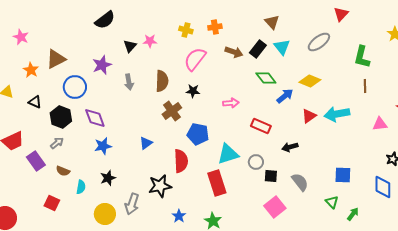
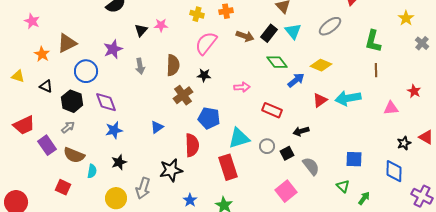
brown semicircle: (63, 171) -> (74, 155), size x1.5
black square: (271, 176) -> (287, 153), moved, turned -32

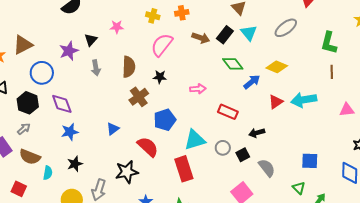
black triangle: (141, 30) -> (91, 40), moved
blue pentagon: (209, 118) -> (165, 120), turned -30
red semicircle: (192, 145) -> (148, 147), turned -45

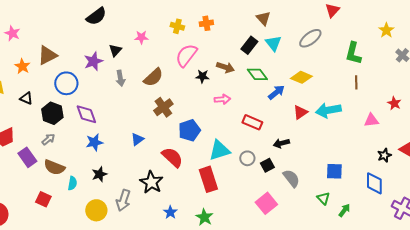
brown arrow: (201, 38) -> (225, 67), moved
brown semicircle: (129, 67) -> (153, 77), turned 45
black star: (160, 77) -> (202, 76), moved
black star: (127, 172) -> (151, 182), turned -30

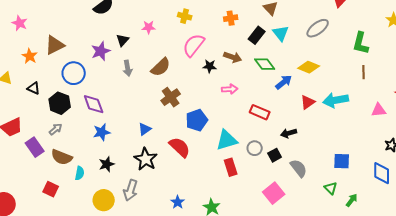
orange cross: (206, 23) -> (231, 18), moved
red rectangle: (208, 179) -> (231, 167), moved, size x0.7
black star: (151, 182) -> (146, 159), moved

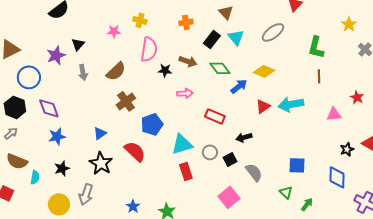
pink star: (149, 27) -> (114, 31), moved
pink semicircle: (194, 45) -> (149, 49), turned 150

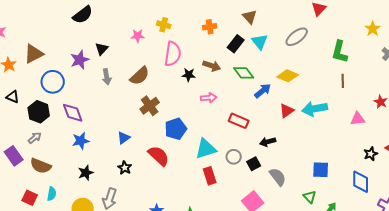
black star: (101, 163) -> (125, 168), size x0.6
cyan semicircle: (35, 177) -> (52, 194), moved

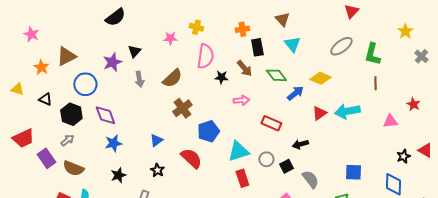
gray ellipse: (297, 37) -> (341, 46), moved
black rectangle: (236, 44) -> (257, 47), moved, turned -48
brown arrow: (212, 66) -> (244, 68), turned 30

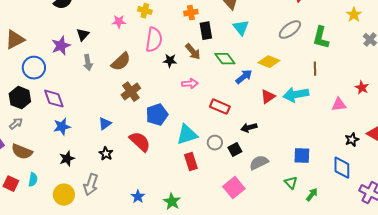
brown line: (375, 83) -> (315, 69), moved
gray semicircle: (310, 179) -> (259, 163), turned -78

